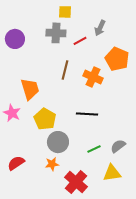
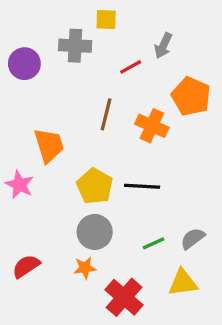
gray cross: (56, 33) -> (75, 46), moved
yellow pentagon: (45, 119) -> (95, 186), moved

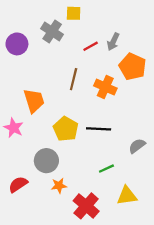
gray cross: (75, 46) -> (52, 31), turned 30
gray arrow: (163, 46) -> (113, 42), moved
gray circle: (95, 232) -> (46, 161), moved
gray semicircle: (193, 238) -> (137, 146), moved

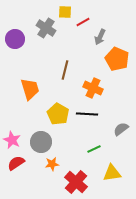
red line: (91, 46) -> (83, 22), moved
orange cross: (105, 87) -> (93, 88), moved
pink star: (14, 128) -> (12, 140), moved

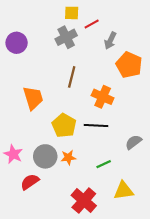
gray cross: (46, 28) -> (66, 37), moved, turned 30
red semicircle: (16, 163) -> (30, 182), moved
orange star: (52, 164) -> (68, 157), moved

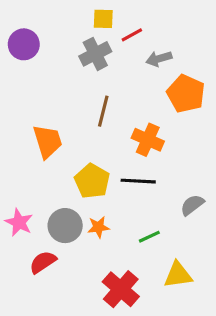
gray arrow: (110, 41) -> (159, 59), turned 49
purple circle: (17, 43) -> (24, 44), moved

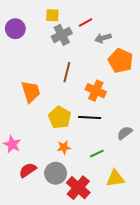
yellow square: (103, 19) -> (52, 15), moved
gray circle: (65, 226) -> (56, 173), moved

